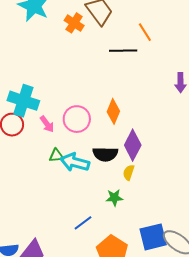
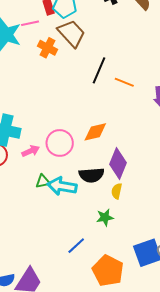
orange line: (145, 32) -> (124, 82), moved, turned -30
black line: (123, 51) -> (99, 70), turned -60
orange diamond: (113, 111) -> (95, 132), turned 60
pink arrow: (47, 124) -> (31, 151), turned -72

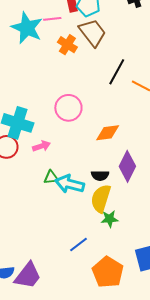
pink circle: (60, 143) -> (68, 108), moved
black semicircle: (92, 175) -> (100, 175), size x0.7
yellow semicircle: (117, 191) -> (101, 199), moved, size x1.8

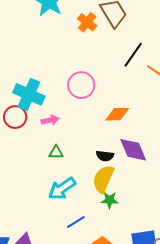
purple diamond: (127, 166) -> (133, 150), turned -56
cyan arrow: (70, 184) -> (62, 189), moved, turned -56

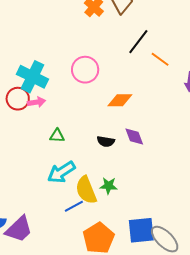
pink arrow: (50, 120) -> (37, 102), moved
purple diamond: (133, 150) -> (134, 137), size x0.7
yellow semicircle: (103, 179) -> (86, 190), moved, turned -48

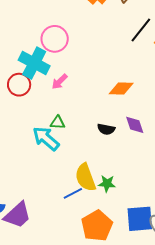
pink circle: (85, 70) -> (55, 39), moved
pink arrow: (37, 102) -> (60, 82), moved, turned 144
cyan arrow: (61, 172) -> (46, 138), moved, turned 72
green star: (108, 186) -> (107, 184), moved

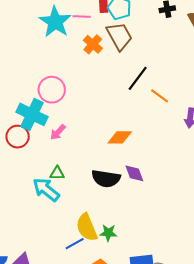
black semicircle: (106, 129) -> (106, 178), size x1.6

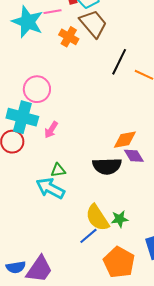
orange diamond: (120, 137) -> (125, 140), moved

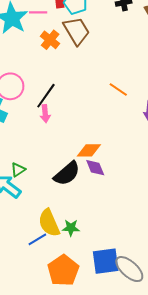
black line: (119, 62) -> (46, 96), moved
pink arrow: (51, 130) -> (45, 114), moved, turned -48
black semicircle: (107, 166) -> (67, 174), turned -48
green triangle: (58, 170) -> (18, 170), turned -35

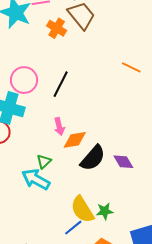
pink arrow: (45, 114) -> (59, 126), moved
orange diamond: (89, 150) -> (75, 140), moved
purple diamond: (95, 168) -> (123, 162), moved

